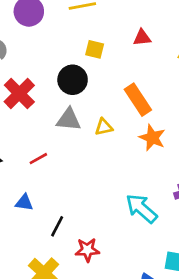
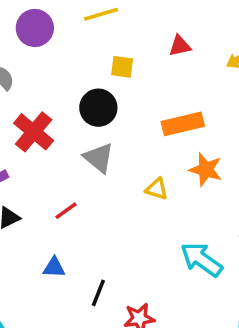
orange rectangle: (138, 100) -> (183, 124), turned -64
gray triangle: (69, 120) -> (99, 158), turned 40
yellow triangle: (104, 127) -> (157, 189), moved, turned 36

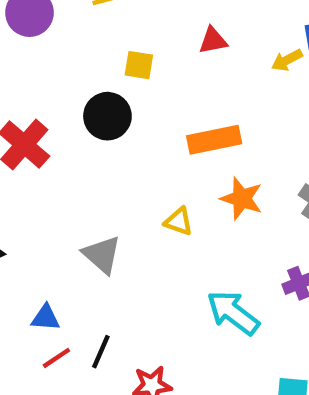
gray triangle: (99, 158) -> (102, 255), moved
red line: (66, 211) -> (56, 358), moved

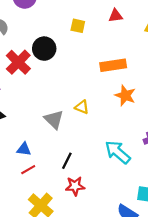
black circle: (107, 116) -> (44, 49), moved
yellow triangle: (179, 222) -> (82, 107), moved
black line: (101, 352) -> (67, 161), moved

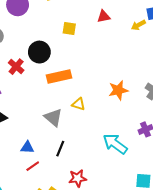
red cross: (18, 62) -> (16, 67), size x0.7
orange rectangle: (113, 65) -> (59, 77), moved
orange star: (125, 95) -> (118, 90), turned -30
black line: (67, 161) -> (60, 149), moved

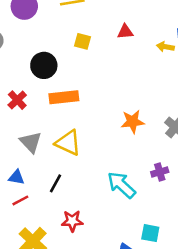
yellow arrow: (138, 25) -> (165, 47), turned 32
red cross: (16, 67) -> (17, 100), moved
yellow triangle: (79, 104) -> (68, 143), moved, size x1.6
gray triangle: (53, 118) -> (31, 142), moved

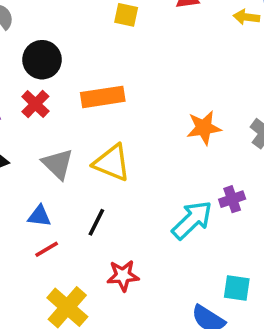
black circle: (44, 65) -> (42, 60), moved
purple cross: (160, 172) -> (232, 199), moved
cyan arrow: (122, 185) -> (192, 220), turned 96

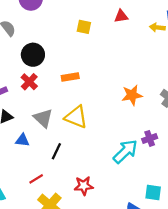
orange rectangle: (103, 97) -> (70, 77), size x0.7
blue triangle: (39, 216) -> (22, 140), moved
black line: (96, 222) -> (56, 151), moved
red line: (47, 249) -> (36, 179), moved

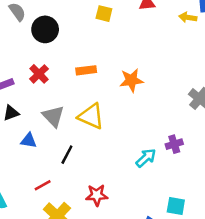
black circle: (33, 55) -> (45, 29), moved
orange star: (132, 95) -> (131, 80), moved
cyan arrow: (125, 151) -> (146, 158), size x0.7

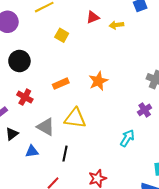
yellow square: (104, 14) -> (62, 35), turned 32
yellow arrow: (188, 17) -> (116, 25), moved
purple cross: (174, 144) -> (145, 110), moved

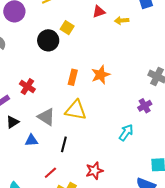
black circle: (19, 61) -> (48, 40), moved
orange rectangle: (61, 84) -> (73, 77), moved, turned -56

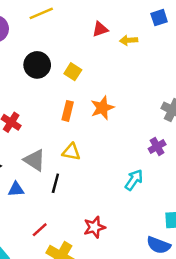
yellow square: (67, 28) -> (73, 72), moved
yellow triangle: (76, 110) -> (71, 152), size x0.7
black line: (64, 144) -> (55, 183), moved

